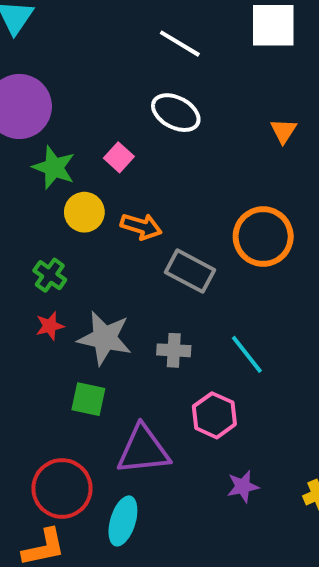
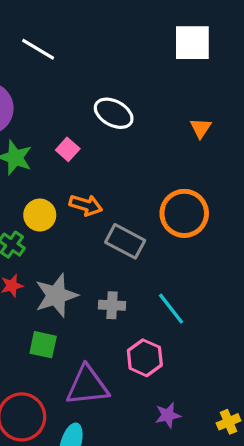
white line: (180, 44) -> (38, 49), moved
yellow circle: (84, 212) -> (40, 215), moved
gray star: (105, 338) -> (56, 295), turned -30

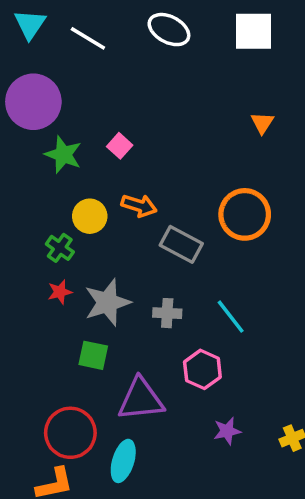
white ellipse: (114, 113) -> (169, 30), moved

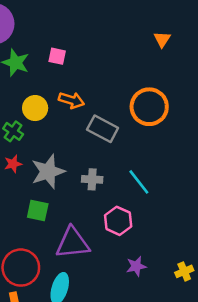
pink square: (120, 146) -> (57, 56), turned -30

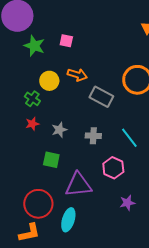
gray star: (48, 172) -> (59, 130), size x0.6

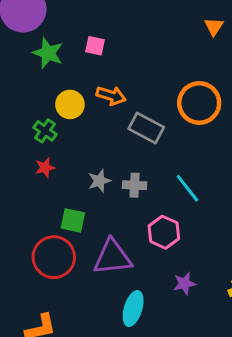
gray star: (59, 130) -> (99, 181), moved
red circle: (38, 204) -> (54, 257), moved
cyan ellipse: (68, 220) -> (133, 309), moved

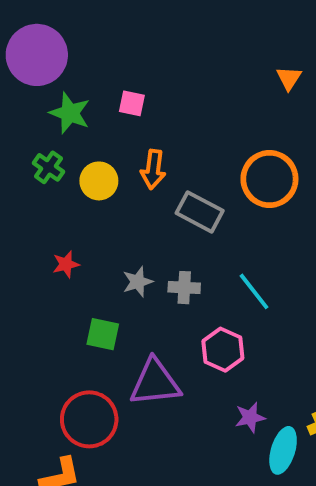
orange arrow: (111, 96) -> (153, 169), turned 80
green cross: (45, 131) -> (48, 167), moved
red circle: (54, 257) -> (89, 419), moved
cyan ellipse: (133, 309) -> (283, 450), moved

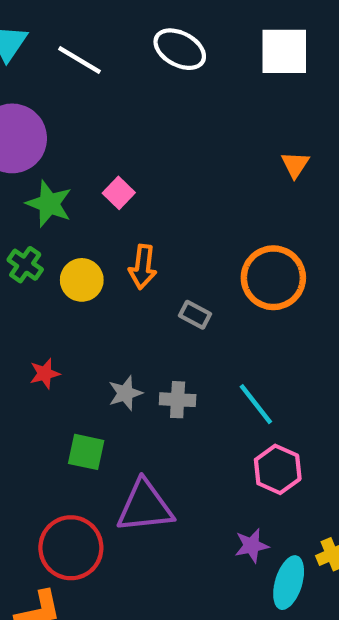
pink square: (132, 103) -> (119, 193), turned 32
gray rectangle: (200, 212) -> (195, 315), size x0.6
pink hexagon: (223, 350) -> (278, 469), moved

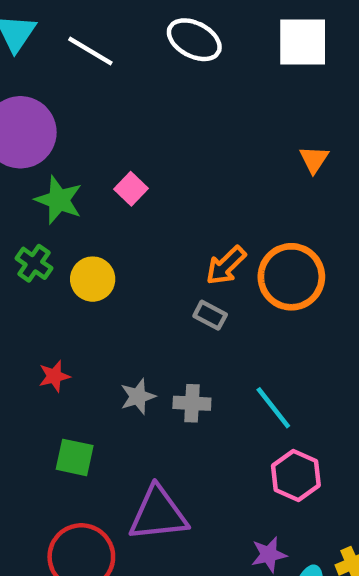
orange arrow: (143, 267) -> (226, 266), moved, turned 39
green square: (86, 452) -> (75, 457), moved

